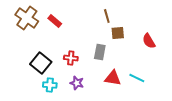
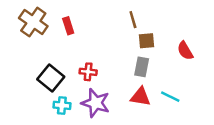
red rectangle: (55, 21) -> (68, 26), turned 32
gray rectangle: (100, 52) -> (142, 67), moved
purple star: (77, 83) -> (96, 103), size x1.6

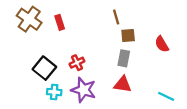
red cross: (88, 72) -> (77, 63), turned -32
cyan line: (170, 97) -> (166, 96), moved

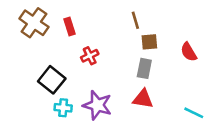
red cross: (77, 63) -> (90, 56), moved

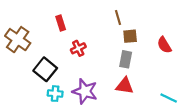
brown cross: (34, 23) -> (18, 40), moved

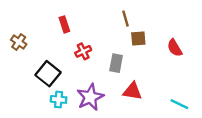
brown cross: (18, 40) -> (19, 42), size x0.6
gray rectangle: (126, 59) -> (116, 63), moved
purple star: (85, 91) -> (90, 97), turned 30

